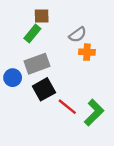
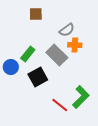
green rectangle: (32, 33) -> (28, 54), moved
gray rectangle: (37, 64) -> (57, 55), moved, turned 65
red line: (67, 107) -> (60, 105), moved

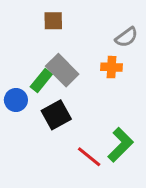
gray semicircle: (67, 30) -> (126, 37), moved
gray rectangle: (57, 55) -> (62, 70), moved

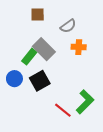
gray semicircle: (126, 37) -> (68, 26), moved
blue circle: (16, 100) -> (14, 79), moved

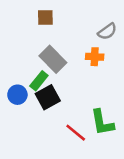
gray semicircle: (68, 26) -> (107, 31), moved
green rectangle: (29, 57) -> (39, 81), moved
green L-shape: (85, 102) -> (102, 123), turned 125

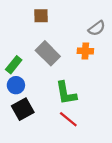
green rectangle: (39, 81) -> (14, 65), moved
black square: (48, 97) -> (23, 109), moved
green L-shape: (102, 123) -> (66, 93), moved

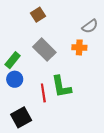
brown square: (41, 16) -> (38, 15), turned -32
black square: (23, 109) -> (21, 117), moved
red line: (68, 119) -> (43, 93), moved, turned 42

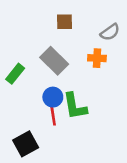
brown square: (38, 15) -> (65, 22), moved, turned 32
blue circle: (15, 79) -> (53, 97), moved

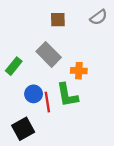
gray semicircle: (110, 32) -> (99, 17), moved
orange cross: (97, 58) -> (79, 71), moved
blue circle: (53, 97) -> (34, 94), moved

